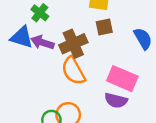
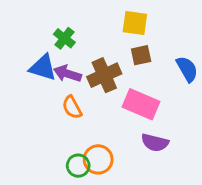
orange semicircle: (73, 71) -> (72, 107), moved, size x0.7
pink rectangle: (122, 79) -> (141, 104), moved

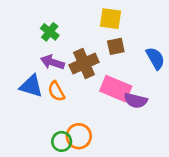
blue triangle: (43, 67) -> (31, 86), moved
purple semicircle: (155, 143) -> (136, 101), moved

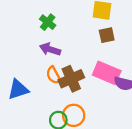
brown cross: (84, 64) -> (71, 79), moved
blue triangle: (31, 86) -> (18, 89), moved, turned -35

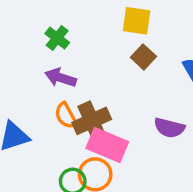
brown square: (107, 35) -> (143, 57), turned -35
pink rectangle: (107, 73) -> (107, 145), moved

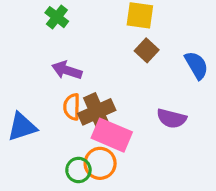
green cross: (57, 38) -> (57, 17), moved
orange semicircle: (66, 116) -> (72, 107), turned 30

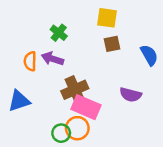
green cross: (57, 17) -> (59, 33), moved
brown square: (147, 50) -> (112, 44), turned 35
orange semicircle: (72, 107) -> (30, 61), moved

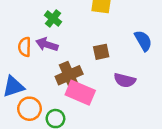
brown square: (112, 44) -> (101, 52), moved
orange circle: (77, 128) -> (29, 109), moved

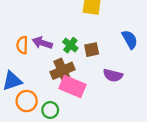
green cross: (53, 18) -> (70, 45), moved

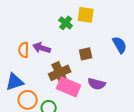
green cross: (70, 45) -> (66, 23), moved
purple semicircle: (113, 75) -> (97, 84), moved

